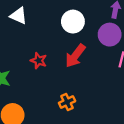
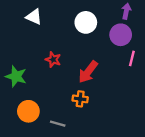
red arrow: (75, 56) -> (88, 72), moved
orange cross: (67, 102) -> (80, 99), turned 32

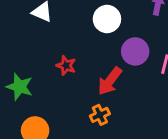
purple circle: (121, 35) -> (135, 51), moved
orange cross: (80, 99) -> (100, 115), turned -32

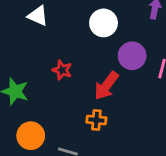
orange cross: (100, 115) -> (96, 120), turned 30

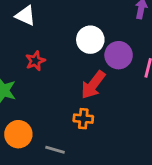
white circle: (104, 23) -> (90, 40), moved
red star: (62, 70) -> (35, 61), moved, turned 30

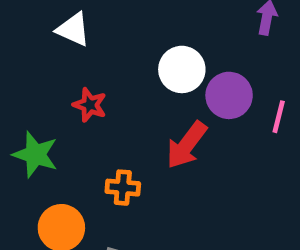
red star: (35, 61) -> (90, 105), turned -30
orange cross: (83, 119) -> (123, 188), moved

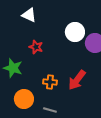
red arrow: (187, 145) -> (77, 80), moved

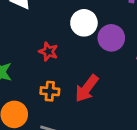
red star: (36, 47) -> (48, 52), moved

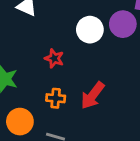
purple circle: (111, 38) -> (123, 24), moved

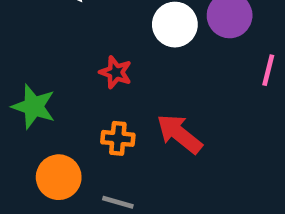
red arrow: (93, 95) -> (179, 134), turned 92

